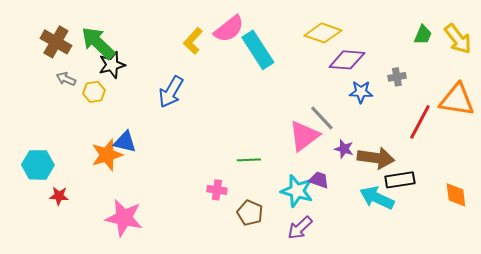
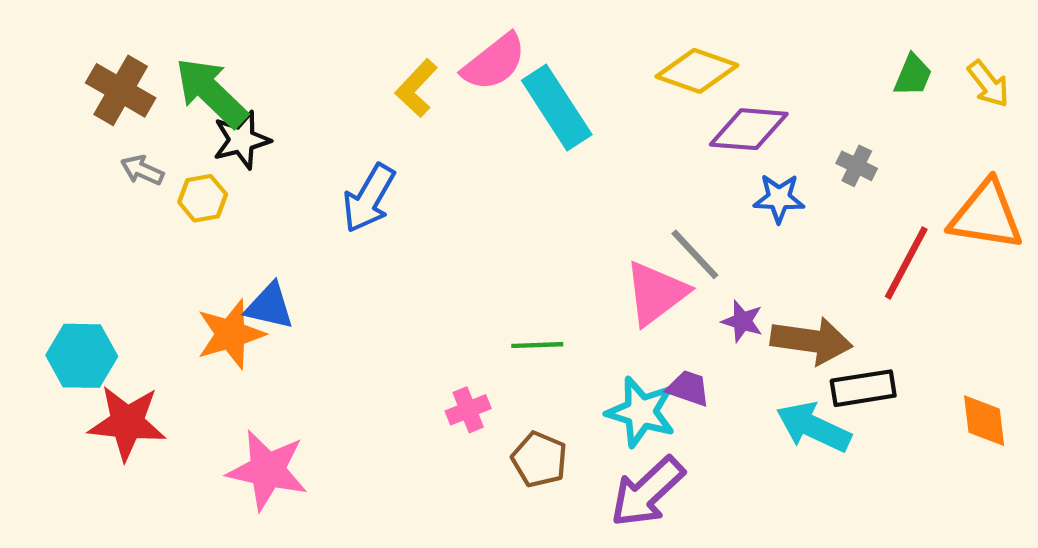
yellow arrow: (458, 39) -> (988, 84), size x0.7
gray cross: (397, 77) -> (857, 166), turned 36
pink cross: (217, 190) -> (468, 410), turned -30
red star: (59, 196) -> (127, 423), size x1.8
purple arrow: (300, 228) -> (647, 492), size x1.4

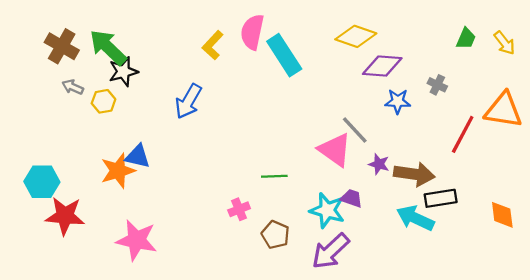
pink semicircle: (494, 62) -> (252, 32), turned 140
pink triangle: (656, 293) -> (335, 150), turned -48

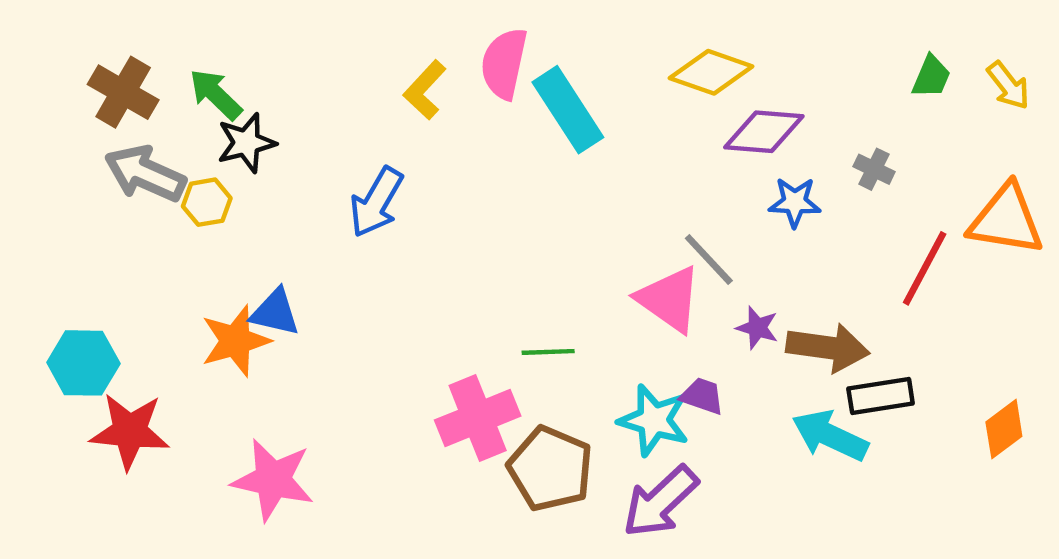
green arrow: (108, 47) -> (216, 94), size x0.7
gray arrow: (73, 87) -> (145, 174), size x1.8
pink cross: (239, 209) -> (478, 418), size x1.8
orange diamond: (502, 215) -> (1004, 429), turned 60
brown pentagon: (275, 235) -> (550, 469), size x1.5

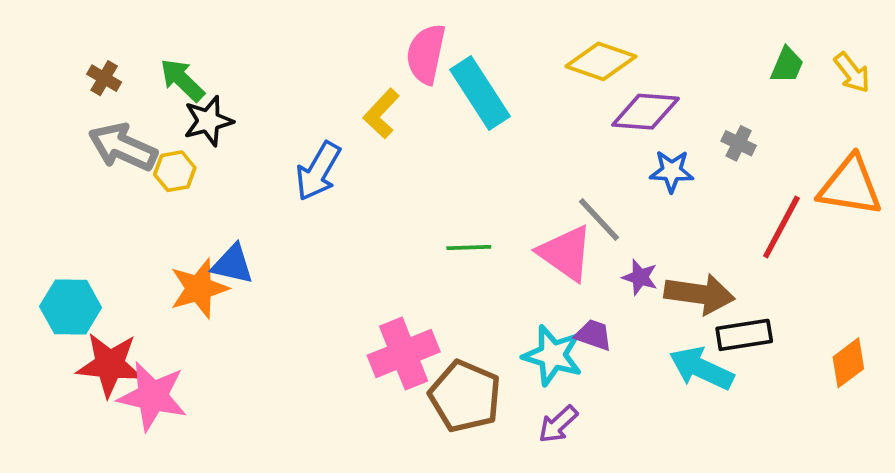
yellow L-shape: (425, 90) -> (381, 114), moved
brown cross: (123, 92) -> (104, 78), size x0.6
green line: (548, 352) -> (469, 247), moved
pink star: (273, 480) -> (152, 396), moved
purple arrow: (660, 502) -> (558, 424), size x0.6

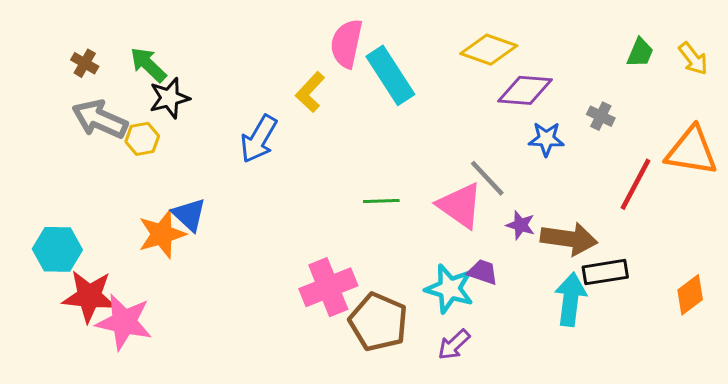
blue triangle: (232, 264) -> (189, 215), turned 30
cyan arrow: (701, 368) -> (570, 299), turned 72

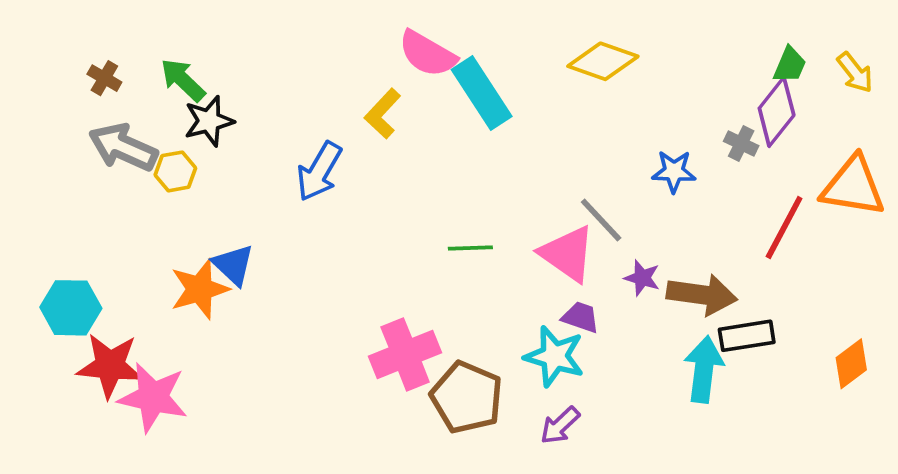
pink semicircle: (347, 44) -> (427, 54), turned -72
purple diamond: (525, 90) -> (777, 112), moved, turned -56
purple trapezoid: (483, 272) -> (581, 317), moved

